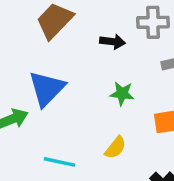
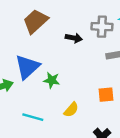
green star: (122, 94) -> (52, 80), moved

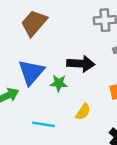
black arrow: (74, 38) -> (81, 64), moved, size x1.5

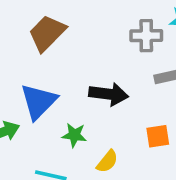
green star: (59, 83) -> (74, 135), moved

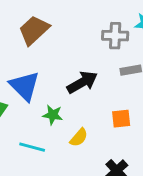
black arrow: (109, 94) -> (82, 82), turned -40
blue triangle: (39, 101) -> (25, 86), turned -32

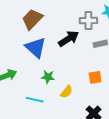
black arrow: (82, 82) -> (69, 39), moved
blue triangle: (25, 86) -> (36, 48), moved

